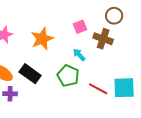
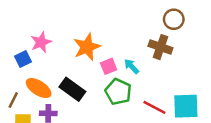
pink square: (80, 27) -> (109, 66), moved

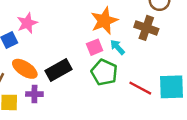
orange star: (87, 47) -> (104, 21), moved
black rectangle: (72, 89) -> (58, 70), turned -65

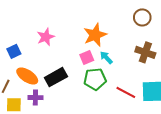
pink star: (27, 23) -> (46, 37), moved
brown cross: (146, 28) -> (145, 52), moved
green pentagon: (104, 72) -> (95, 79), turned -30

